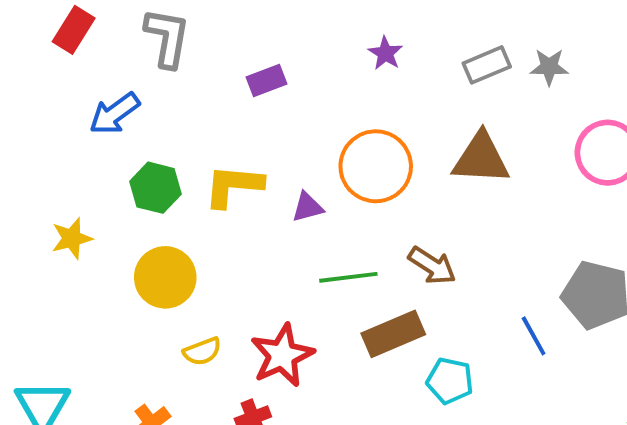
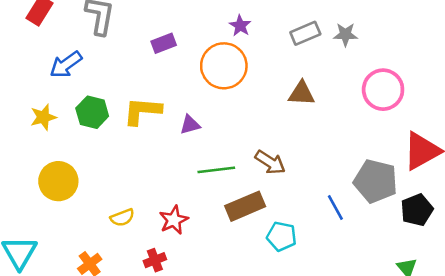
brown triangle: (481, 158) -> (302, 93), size x0.7
orange circle: (376, 166) -> (224, 66), moved
yellow star: (72, 238) -> (43, 117), moved
yellow circle: (165, 277) -> (58, 181), moved
red star: (282, 355) -> (174, 220), size x0.7

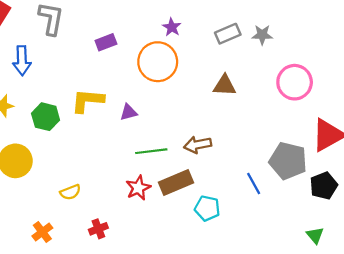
blue arrow: (66, 65) -> (22, 61), turned -56
green hexagon: (92, 112) -> (46, 117), moved
brown arrow: (270, 162) -> (198, 145), turned 136
red star: (174, 220) -> (138, 188), moved

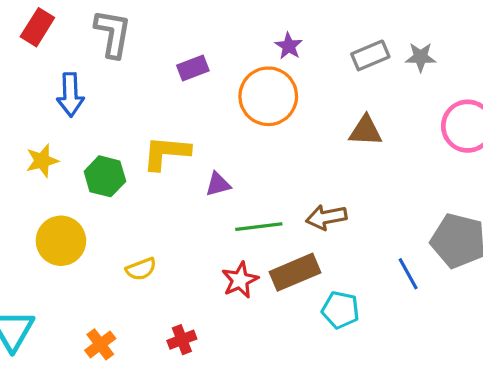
purple triangle: (129, 112) -> (218, 184), moved
yellow semicircle: (70, 192) -> (141, 269), moved

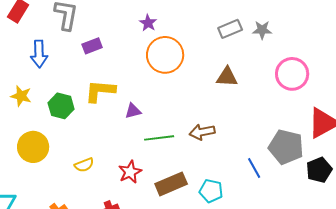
purple star: (289, 46) -> (148, 23), moved
purple rectangle: (193, 68) -> (92, 46), moved
yellow star: (42, 161) -> (21, 96), turned 30
brown rectangle: (295, 272) -> (171, 184), moved
red star: (240, 280) -> (130, 172), moved

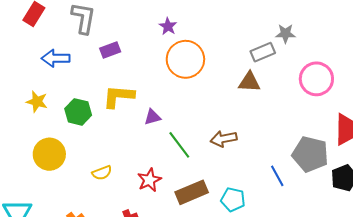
gray rectangle: (230, 29) -> (263, 52), moved
blue arrow: (39, 54) -> (55, 58), turned 92
green line: (159, 138) -> (179, 145), turned 60

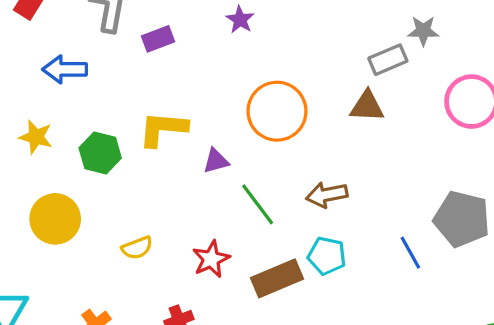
purple rectangle: (110, 50) -> (158, 39), moved
orange circle: (185, 59) -> (277, 111), moved
cyan pentagon: (233, 200) -> (327, 256), moved

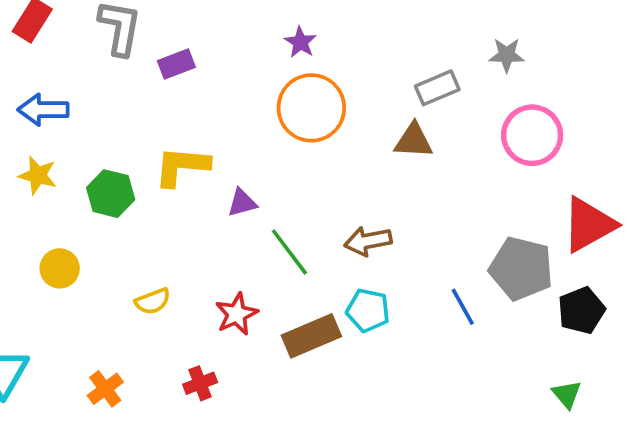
purple star: (240, 20) -> (300, 42), moved
gray star: (423, 31) -> (507, 55), moved
blue arrow: (65, 69) -> (43, 110), moved
orange circle: (277, 111) -> (311, 108), moved
yellow circle: (55, 219) -> (60, 268), size x0.7

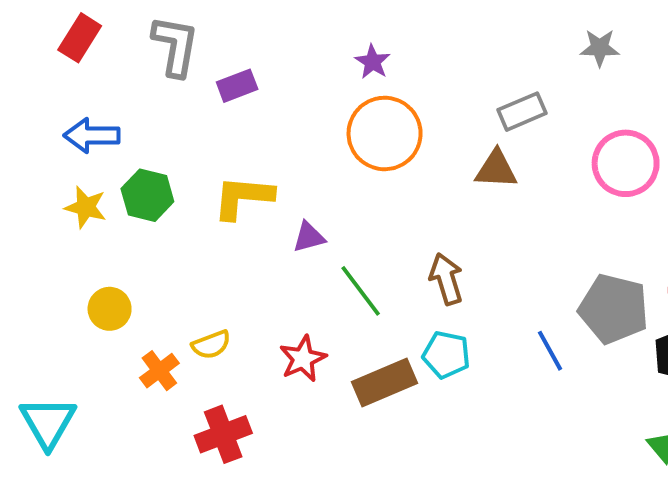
gray star: (507, 55) -> (600, 48), moved
green hexagon: (111, 194) -> (147, 195), moved
brown arrow: (368, 241) -> (446, 279), turned 84
red cross: (200, 383) -> (223, 434), moved, size x1.5
orange cross: (105, 389) -> (159, 371), moved

